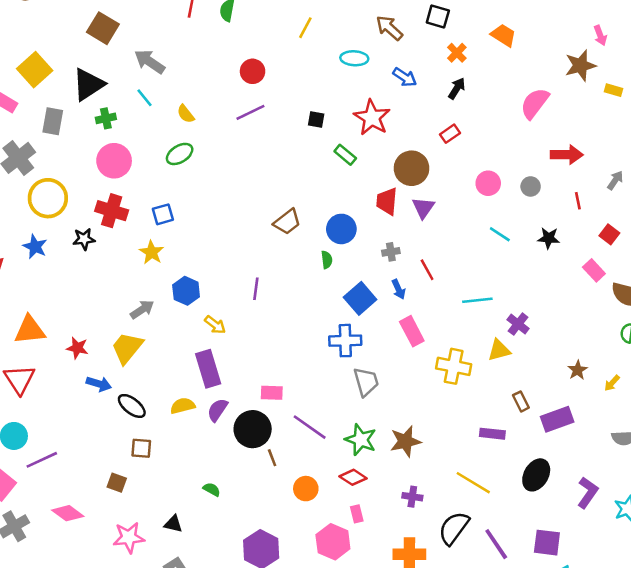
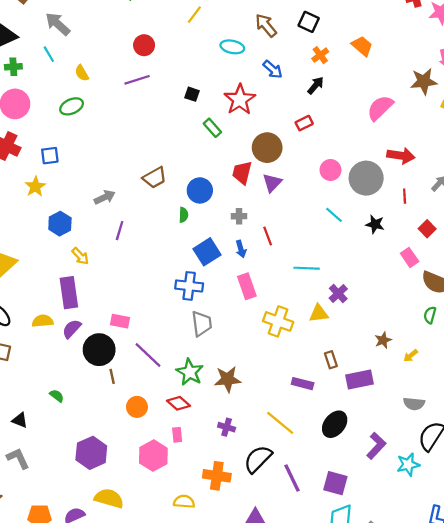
gray circle: (531, 186) -> (366, 178), size x2.0
gray arrow: (142, 309) -> (105, 197), moved

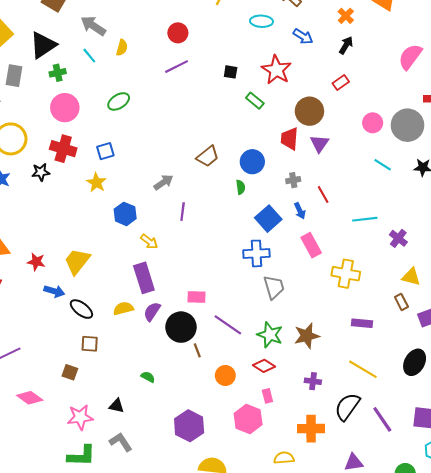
yellow semicircle: (82, 73) -> (122, 48), moved, turned -126
yellow triangle: (319, 313) -> (411, 277), moved, turned 30
purple rectangle: (303, 384) -> (362, 323), moved

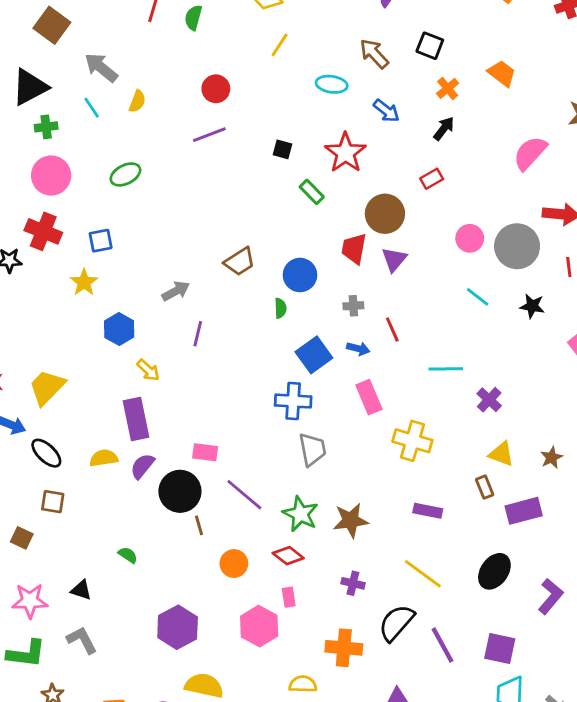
blue arrow: (300, 211) -> (358, 349), turned -56

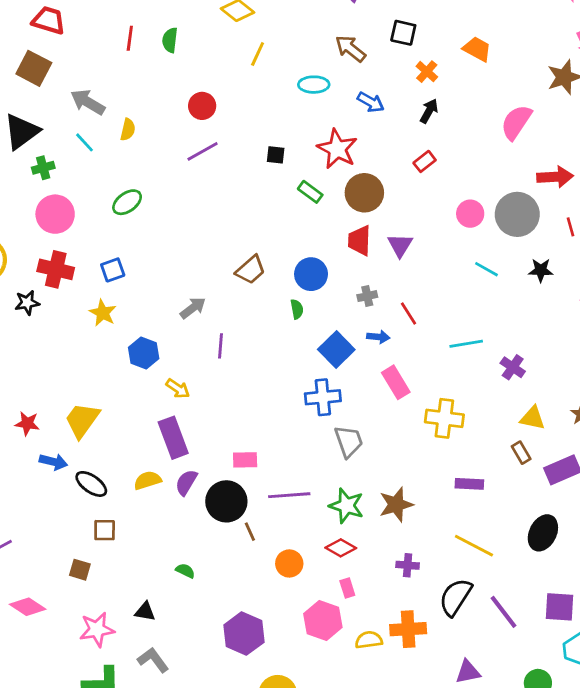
brown circle: (385, 214) -> (364, 193), moved
purple line: (244, 495) -> (289, 495), turned -36
yellow semicircle: (303, 684) -> (369, 640), moved

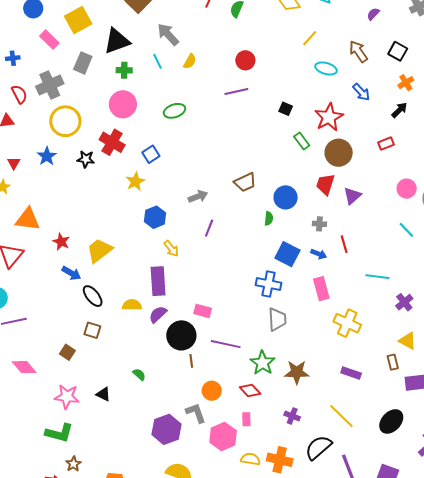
yellow line: (258, 54) -> (310, 38), moved
blue square: (113, 270) -> (151, 154), turned -30
blue square: (336, 350) -> (287, 254), turned -35
gray L-shape: (153, 660) -> (196, 413), moved

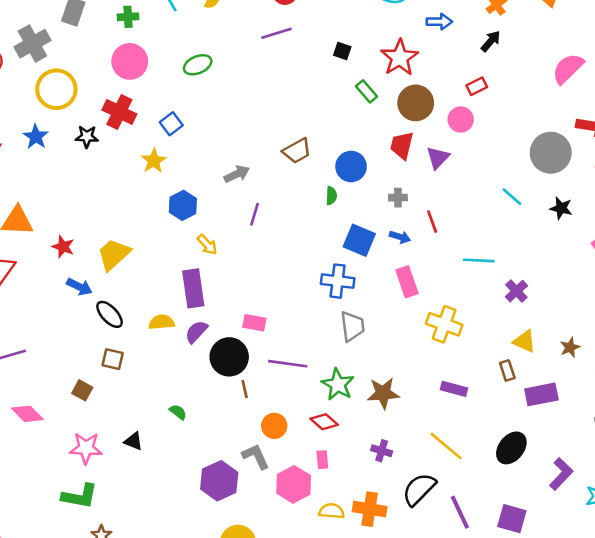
blue arrow: (361, 92) -> (439, 22), turned -42
pink circle: (407, 189) -> (461, 120), moved

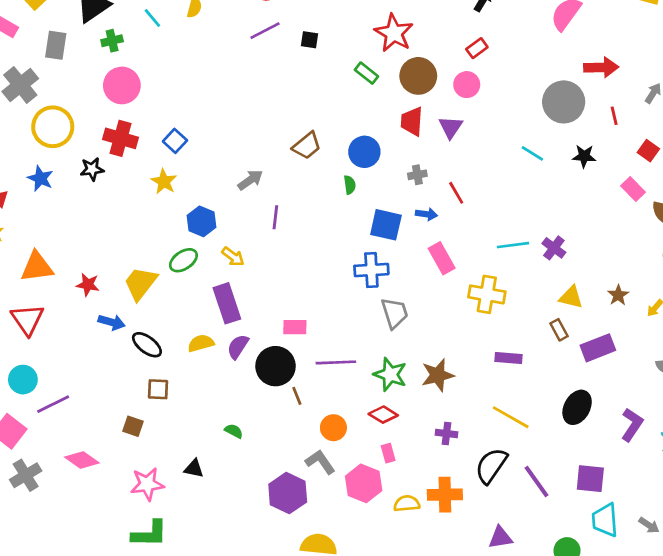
black square: (342, 51) -> (309, 40), moved
green ellipse: (198, 65) -> (183, 260), moved
cyan line: (479, 260) -> (513, 245), moved

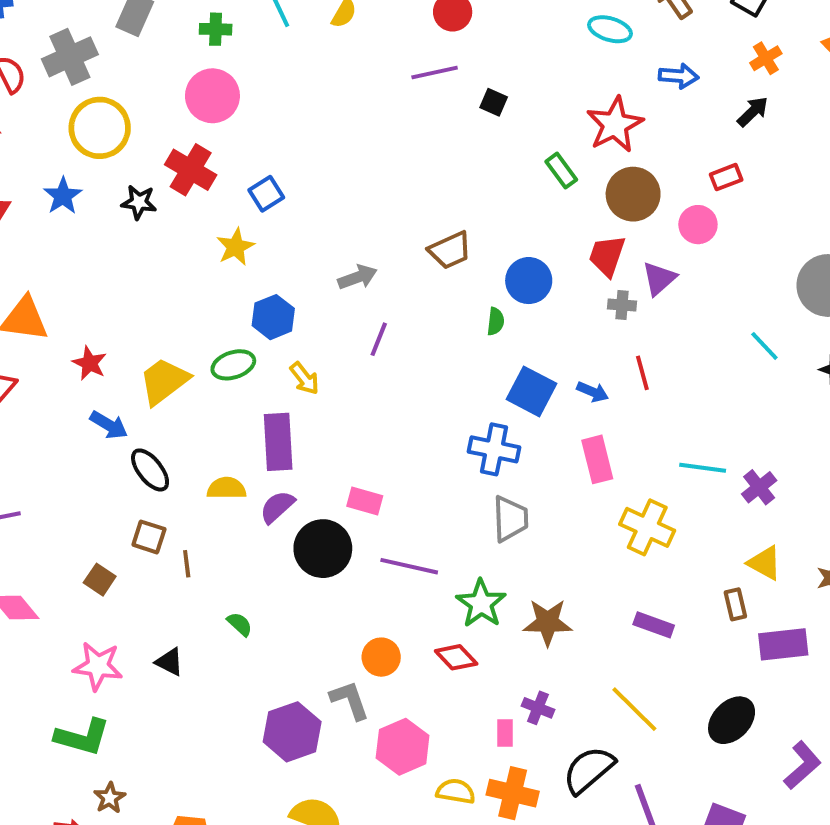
gray cross: (417, 175) -> (622, 305), moved
brown line: (297, 396) -> (187, 564), moved
pink rectangle: (388, 453) -> (505, 733), moved

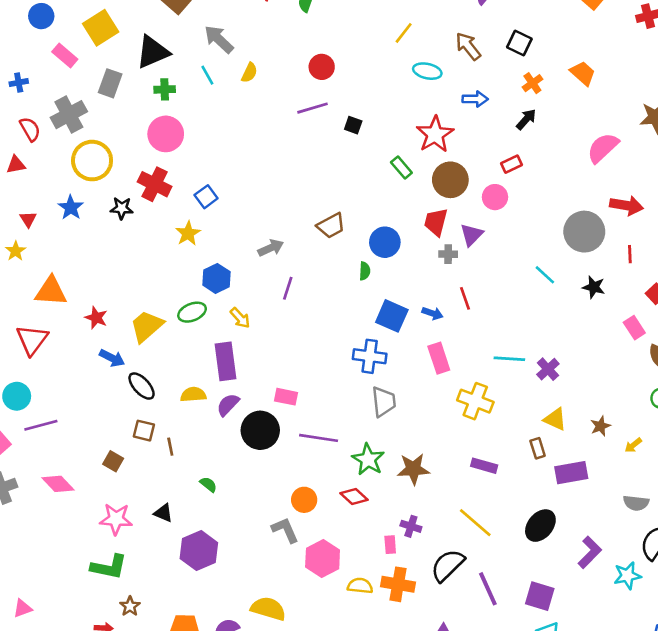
purple hexagon: (292, 732) -> (199, 551), moved

